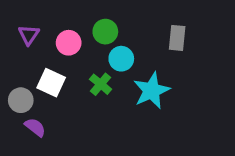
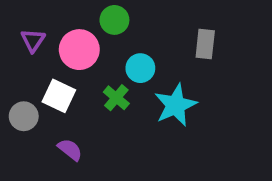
green circle: (105, 32) -> (114, 20), moved
pink circle: (69, 43) -> (79, 50), size x1.4
purple semicircle: (35, 127) -> (70, 150), moved

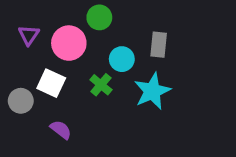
gray rectangle: (205, 44) -> (159, 45), moved

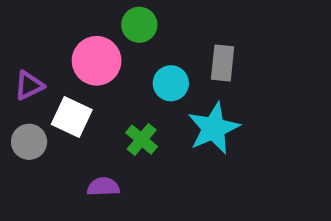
purple triangle: (29, 35) -> (29, 86), moved, turned 30
green cross: (101, 85) -> (142, 140), moved
purple semicircle: (61, 130) -> (103, 187), moved, turned -40

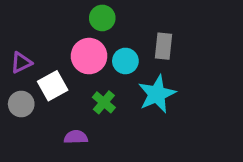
pink circle: (97, 61) -> (89, 56), moved
white square: (72, 117) -> (53, 86), turned 36

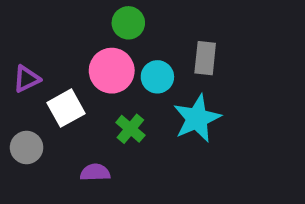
gray circle: (21, 104) -> (27, 147), moved

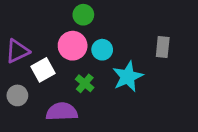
gray rectangle: (205, 58) -> (163, 47), moved
purple triangle: (27, 79) -> (17, 51), size x1.4
purple semicircle: (95, 172) -> (62, 112), size x1.6

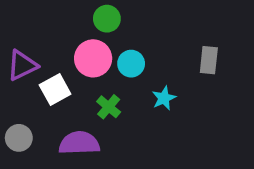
cyan star: (128, 77) -> (164, 98), size x0.6
gray circle: (17, 95) -> (19, 138), moved

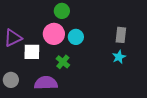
white square: (55, 90) -> (32, 52), turned 30
cyan star: (164, 98) -> (119, 57), moved

